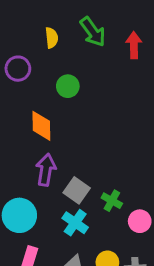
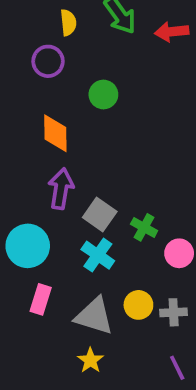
red arrow: (134, 45) -> (172, 32), turned -95
purple circle: (18, 69) -> (48, 61), moved
green circle: (68, 86) -> (103, 94), moved

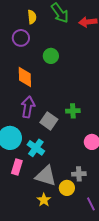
green cross: (144, 227) -> (73, 111), moved, turned -32
cyan cross: (98, 255) -> (36, 148), moved
yellow circle: (138, 305) -> (67, 188), moved
gray cross: (174, 312) -> (79, 174), moved

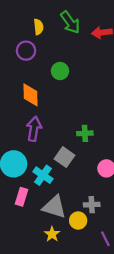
gray square: (49, 121) -> (65, 157), moved

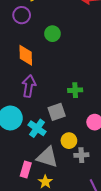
gray square: (65, 157) -> (57, 112), turned 36
pink rectangle: (21, 197) -> (26, 169), moved
yellow circle: (78, 221) -> (69, 141), moved

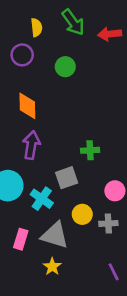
green circle: (52, 34) -> (65, 67), moved
gray cross: (81, 155) -> (108, 223), moved
pink rectangle: (26, 169) -> (21, 239), moved

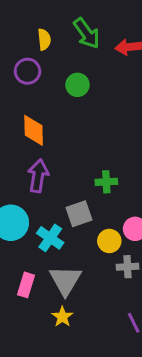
yellow circle: (82, 214) -> (109, 241), moved
gray triangle: (55, 235) -> (65, 280), turned 44

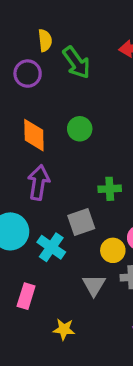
green arrow: (87, 33) -> (77, 62), moved
green circle: (77, 85) -> (80, 129), moved
gray triangle: (65, 280) -> (94, 285), moved, size x0.7
yellow star: (62, 317) -> (64, 329), turned -30

